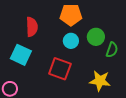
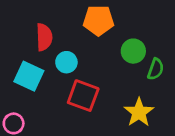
cyan circle: (71, 41) -> (66, 62), moved
yellow star: (100, 81) -> (139, 112), turned 30

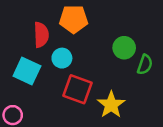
orange pentagon: (98, 20) -> (74, 19), moved
yellow star: (139, 112) -> (111, 105), moved

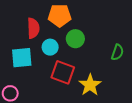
green circle: (124, 48) -> (75, 39), moved
cyan square: (27, 71) -> (22, 58), turned -30

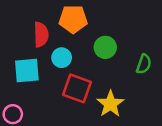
green circle: (75, 39) -> (105, 47), moved

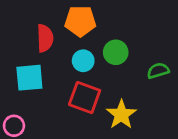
cyan circle: (62, 58) -> (83, 61), moved
green semicircle: (144, 64) -> (158, 71), turned -126

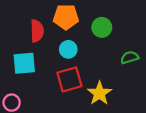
green circle: (116, 52) -> (102, 27), moved
red square: (85, 98) -> (69, 79), turned -36

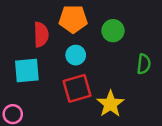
green semicircle: (130, 57) -> (144, 64), turned 114

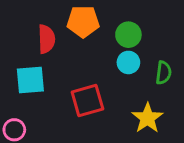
cyan circle: (76, 55) -> (128, 62), moved
yellow star: (110, 104) -> (147, 118), moved

